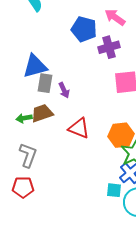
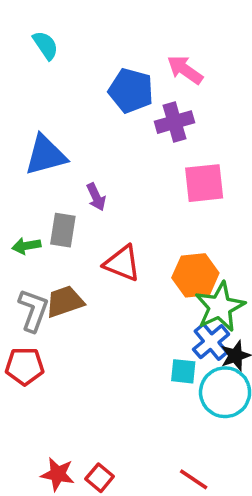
gray rectangle: (45, 83) -> (63, 230), moved
brown trapezoid: (42, 113) -> (65, 302), moved

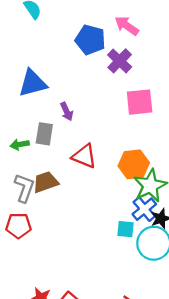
purple cross: (174, 122) -> (120, 61), turned -30

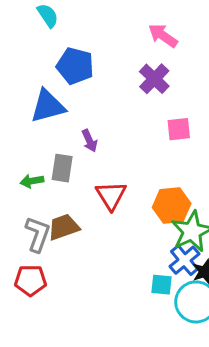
blue pentagon: (90, 40) -> (75, 66), moved
pink square: (140, 102) -> (179, 129), size x0.7
red triangle: (84, 156) -> (111, 195), turned 36

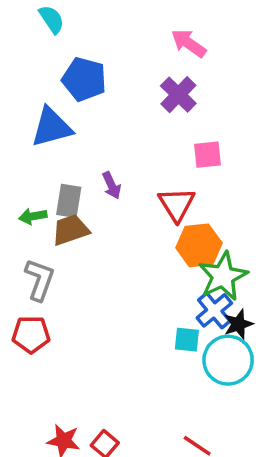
purple arrow: (89, 141) -> (112, 185), moved
red triangle: (111, 195) -> (177, 204), moved
brown trapezoid: (64, 227) -> (70, 230), moved

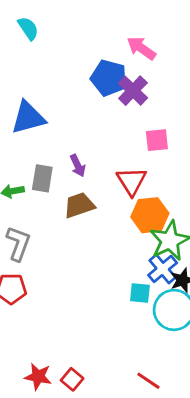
blue pentagon: (84, 79) -> (109, 78), moved
brown trapezoid: (70, 230) -> (79, 205), moved

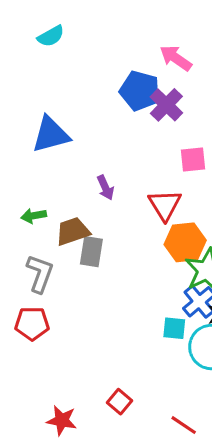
cyan semicircle: (28, 28) -> (51, 36), turned 95
gray rectangle: (42, 178) -> (91, 252), moved
brown trapezoid: (79, 205) -> (73, 231), moved
red square: (72, 379) -> (120, 402), moved

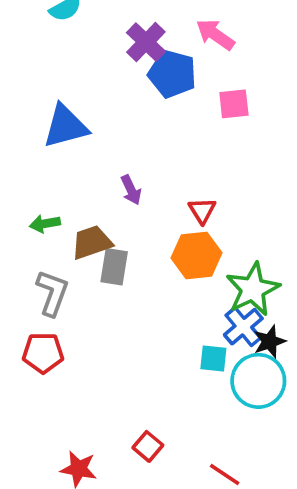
purple cross: (166, 105) -> (146, 42), moved
pink square: (193, 160) -> (234, 104), moved
red triangle: (165, 205) -> (202, 211), size x0.7
orange hexagon: (185, 242) -> (197, 255), moved

